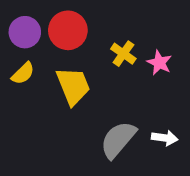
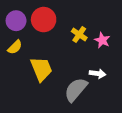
yellow trapezoid: (73, 86) -> (41, 69), moved
white arrow: (165, 138) -> (98, 74), moved

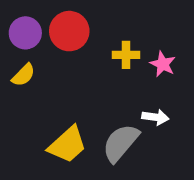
yellow cross: (79, 34) -> (126, 55), turned -35
yellow trapezoid: (41, 69) -> (67, 145), moved, turned 70

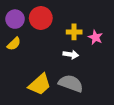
white arrow: (155, 117) -> (71, 54), moved
gray semicircle: (121, 143) -> (71, 83), turned 70

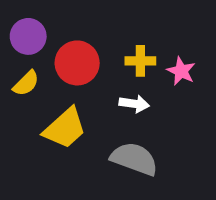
red circle: (41, 18) -> (77, 63), moved
yellow trapezoid: (40, 85) -> (65, 128), moved

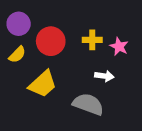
white arrow: (134, 104) -> (104, 76), moved

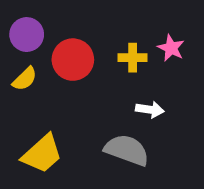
pink star: (119, 47) -> (171, 48), moved
yellow trapezoid: (43, 84) -> (42, 154), moved

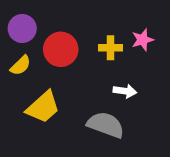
pink star: (171, 48) -> (143, 40), turned 30
yellow trapezoid: (42, 154) -> (43, 107), moved

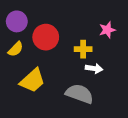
yellow cross: (110, 48) -> (83, 49), moved

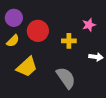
white arrow: (94, 68) -> (96, 57), moved
gray semicircle: (80, 94) -> (66, 78), turned 35

